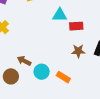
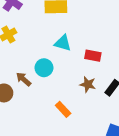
cyan triangle: (60, 15) -> (63, 43), moved
cyan circle: (42, 72) -> (44, 68), moved

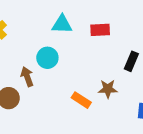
brown arrow: (24, 79) -> (27, 77), turned 42
brown star: (88, 84) -> (108, 89), moved

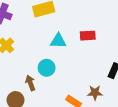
red rectangle: (100, 30) -> (88, 36), moved

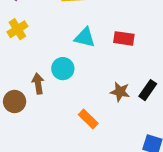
brown star: (95, 93) -> (120, 92), moved

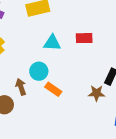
brown star: (120, 92) -> (96, 93), moved
orange rectangle: (88, 119) -> (53, 89), moved

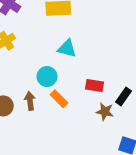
red rectangle: (84, 38) -> (95, 86), moved
brown arrow: (21, 87) -> (30, 101), moved

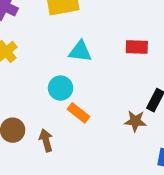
red rectangle: (95, 86) -> (137, 47), moved
brown arrow: (30, 101) -> (46, 140), moved

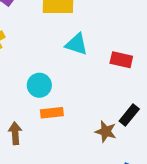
cyan triangle: (80, 51) -> (76, 44), moved
orange rectangle: (78, 113) -> (52, 113), turned -55

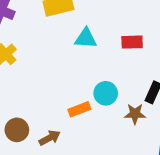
cyan circle: (39, 85) -> (106, 93), moved
brown arrow: (15, 133) -> (50, 138), turned 80

